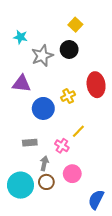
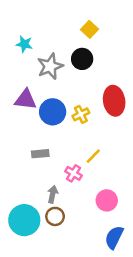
blue circle: (43, 108) -> (53, 112), moved
gray rectangle: (30, 143) -> (40, 154), moved
pink circle: (72, 174) -> (107, 200), moved

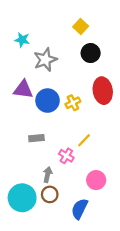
black circle: (82, 59) -> (91, 53), moved
blue semicircle: (114, 237) -> (80, 209), moved

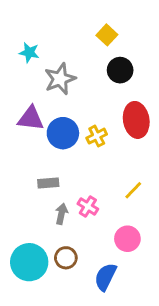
yellow line: (84, 140) -> (133, 190), moved
gray arrow: (48, 175) -> (61, 214), moved

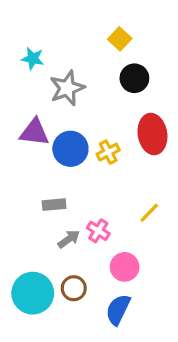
gray arrow: (61, 214) -> (69, 239), turned 42
pink circle: (127, 239) -> (125, 267), moved

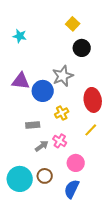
gray star: (67, 88) -> (63, 76), moved
red ellipse: (152, 134) -> (93, 100), moved
yellow cross: (108, 152) -> (62, 113), moved

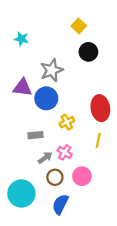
gray star: (63, 76) -> (52, 70), moved
yellow line: (91, 130) -> (98, 141), turned -32
brown circle: (45, 176) -> (55, 177), moved
blue semicircle: (72, 189) -> (60, 204), moved

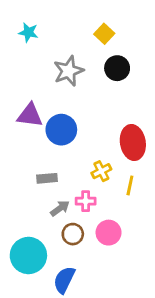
cyan star: (21, 39) -> (28, 32), moved
gray star: (52, 70) -> (68, 71), moved
yellow cross: (67, 122) -> (101, 171), moved
pink cross: (65, 152) -> (86, 201), turned -32
blue semicircle: (60, 204) -> (64, 280), moved

